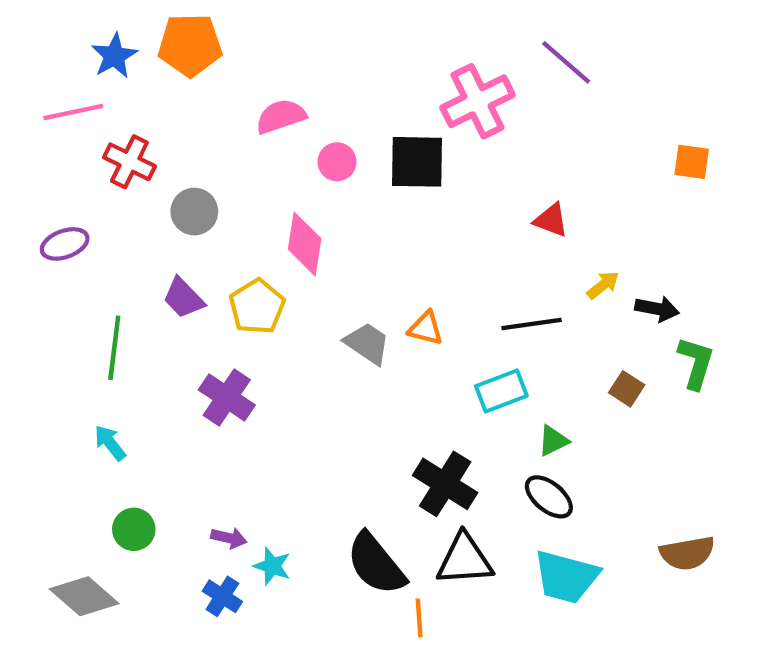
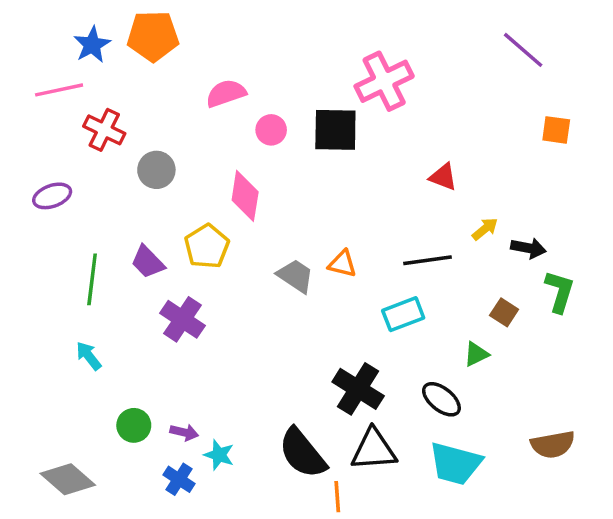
purple line: (566, 62) -> (523, 50), moved
purple trapezoid: (184, 298) -> (148, 262), moved
green triangle: (553, 441) -> (476, 354), moved
green circle: (134, 529) -> (134, 425), moved

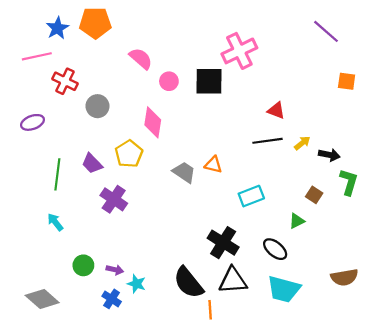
pink semicircle: (226, 93) -> (141, 58), turned 60
black line: (428, 260) -> (268, 141), moved

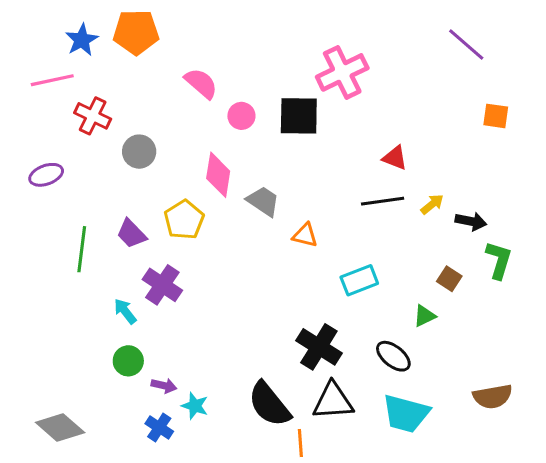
gray trapezoid: (184, 172) -> (263, 201), moved
cyan arrow: (55, 222) -> (125, 311), moved
green circle: (83, 265) -> (128, 361), moved

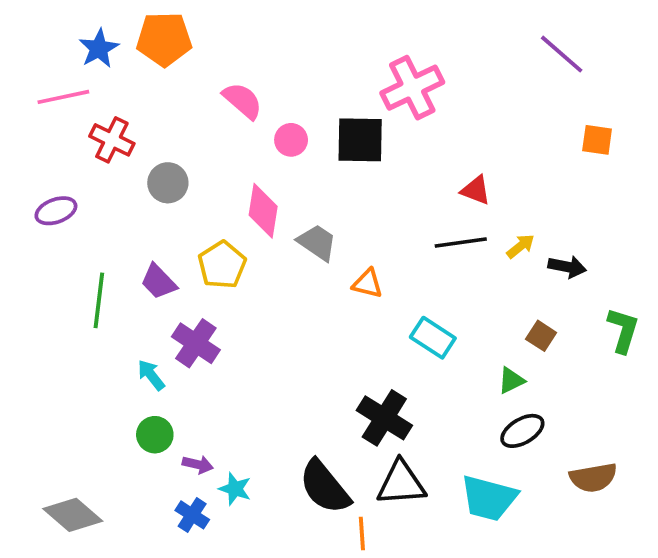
green L-shape: (499, 260) -> (623, 330), moved
cyan rectangle: (359, 280) -> (433, 338), turned 54
black ellipse: (393, 356) -> (522, 431), moved, turned -69

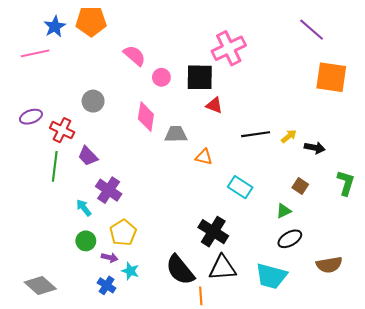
red cross: (112, 140) -> (62, 130), moved
orange square: (597, 140) -> (331, 77), size x1.8
red triangle: (476, 190) -> (214, 105), moved
gray trapezoid: (317, 242) -> (176, 134), turned -35
yellow pentagon: (222, 265) -> (123, 233), moved

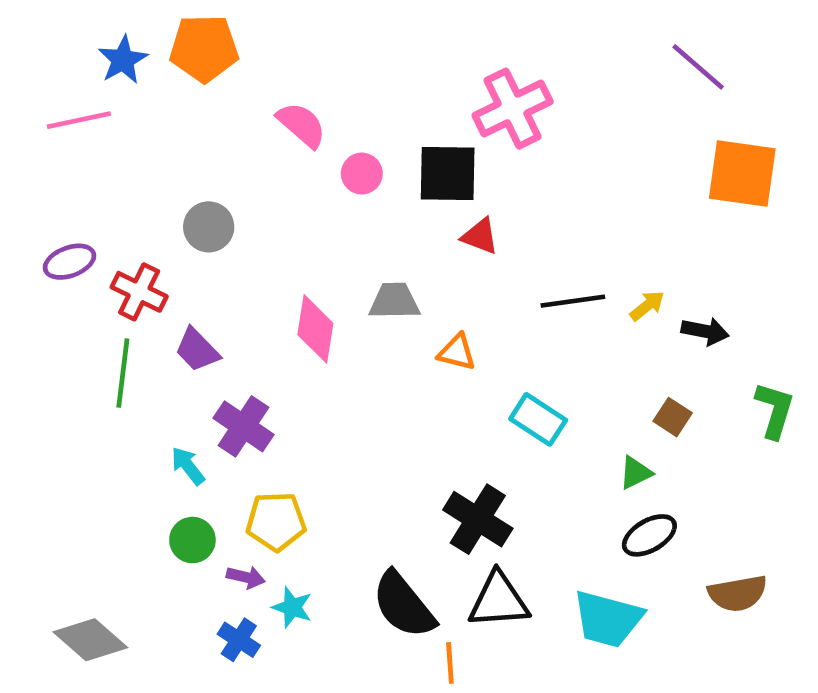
pink diamond: (146, 117) -> (315, 329), moved
yellow pentagon: (123, 233) -> (276, 521), turned 30

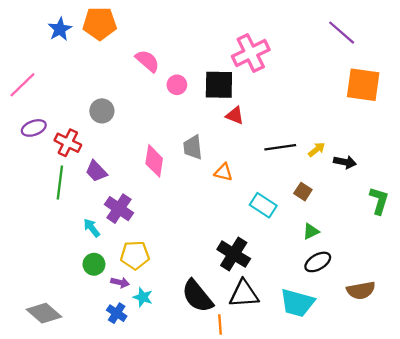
pink line: (79, 120) -> (22, 85), moved, turned -32
gray trapezoid: (394, 301) -> (193, 147), turned -95
brown square: (673, 417) -> (303, 192), moved

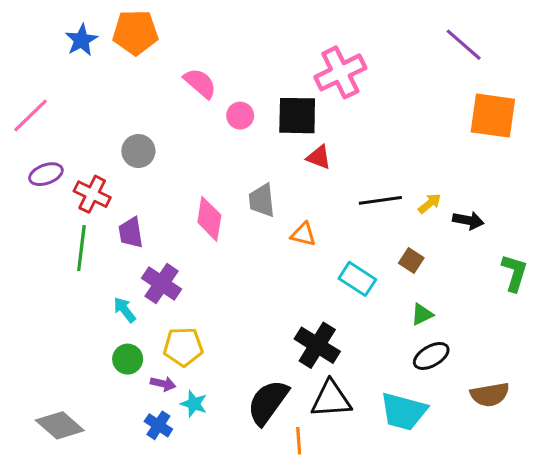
purple trapezoid: (96, 171) -> (131, 233), turned 35
black semicircle: (197, 296) -> (268, 402), turned 75

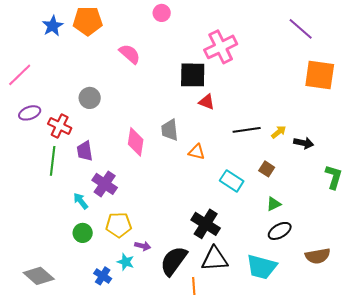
pink circle: (240, 116) -> (162, 13), moved
purple arrow: (163, 384) -> (143, 246), moved

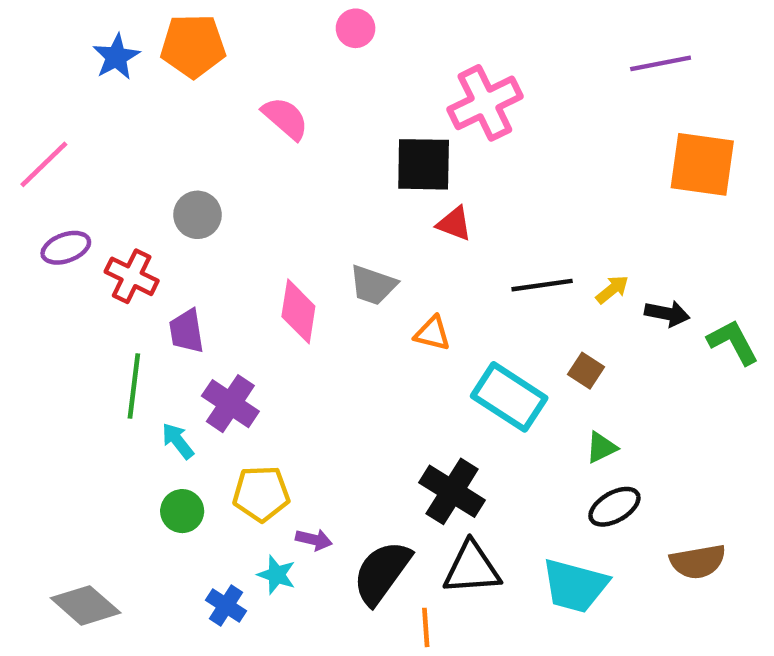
purple line: (301, 29) -> (661, 63), turned -52
gray trapezoid: (170, 130) -> (373, 285), turned -65
green line: (53, 161) -> (134, 386), moved
green L-shape: (334, 177) -> (733, 342), moved, turned -45
cyan rectangle: (232, 181) -> (509, 397), size x1.4

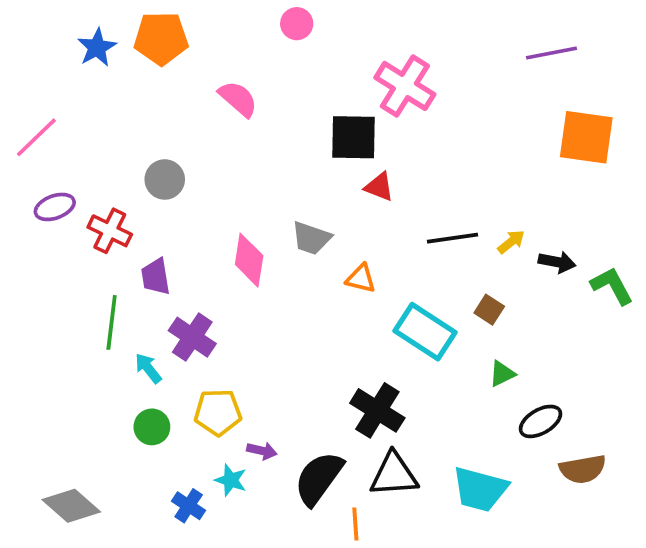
pink cross: (485, 103) -> (405, 86), turned -32
black ellipse: (614, 507) -> (540, 421), moved

